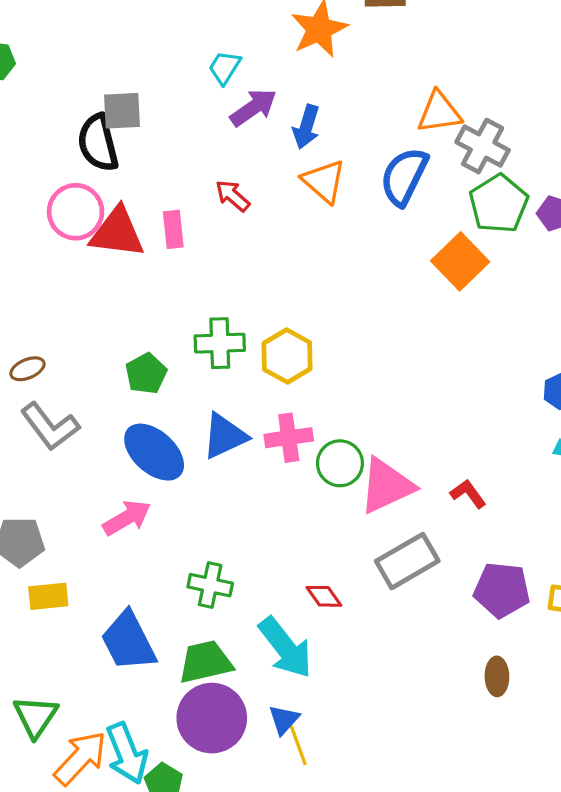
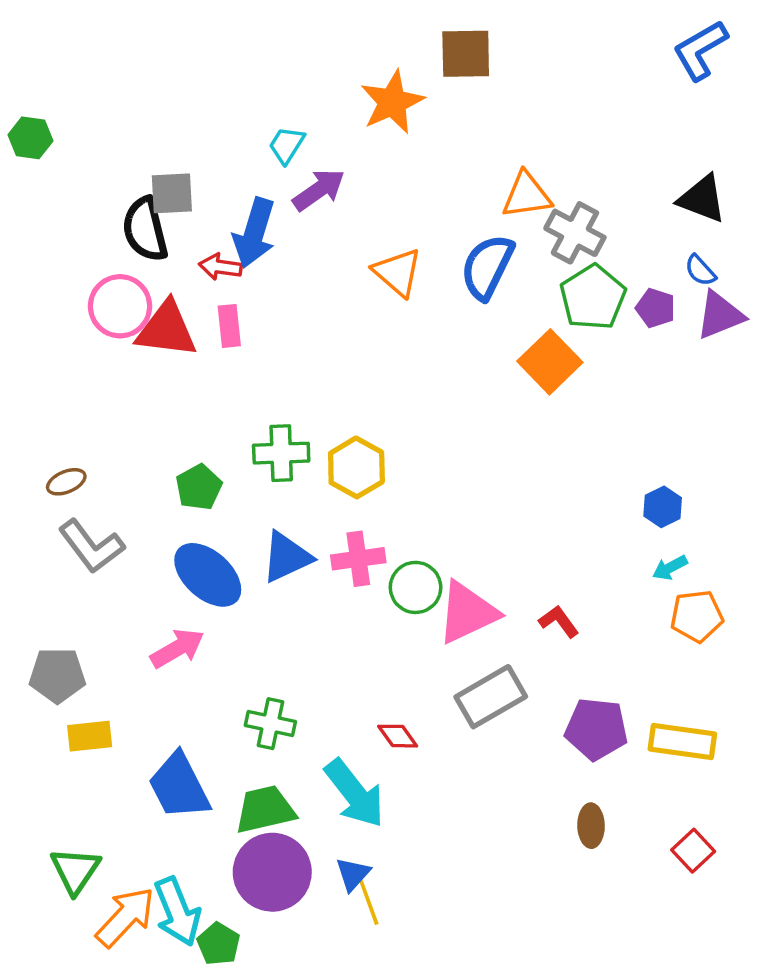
blue arrow: (306, 127) -> (254, 233), moved, size x1.4
red arrow: (233, 196) -> (220, 267), moved, turned -33

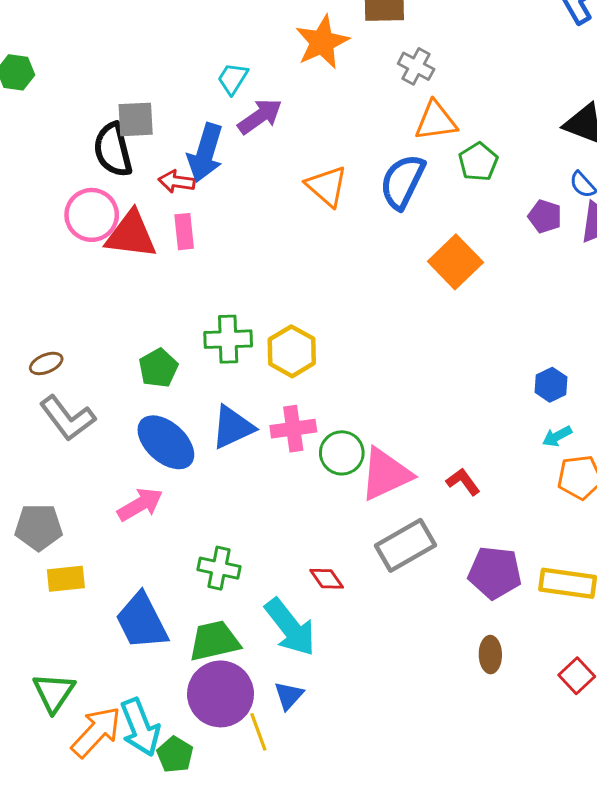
gray cross: (575, 233) -> (416, 66), moved, size x0.7
green pentagon: (593, 297) -> (478, 162), moved, size x0.7
yellow line: (369, 903) -> (258, 732), moved

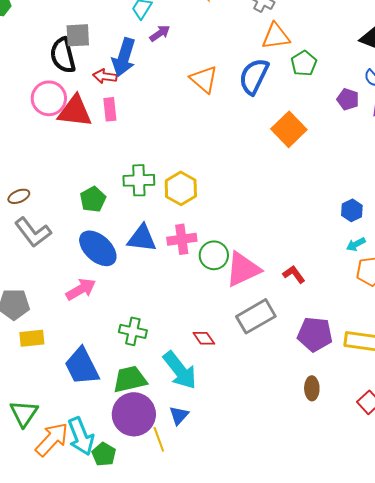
purple arrow: (260, 116) -> (160, 33), size x0.7
blue triangle: (233, 427) -> (142, 238), turned 32

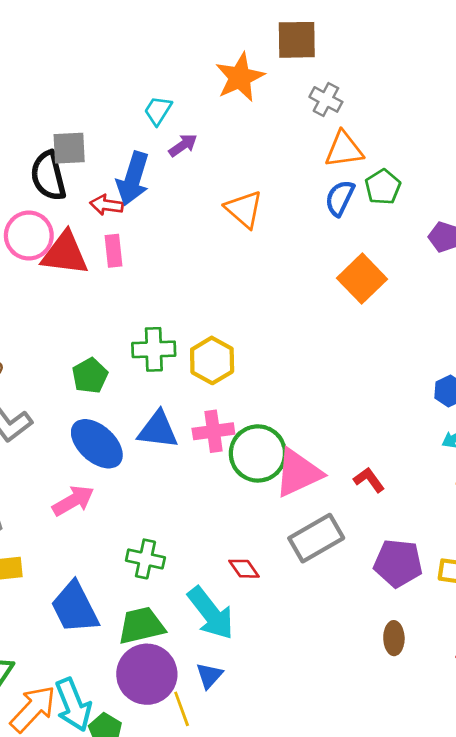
blue semicircle: (254, 76) -> (340, 198), moved, size x0.7
green circle: (214, 255) -> (258, 453), size x1.4

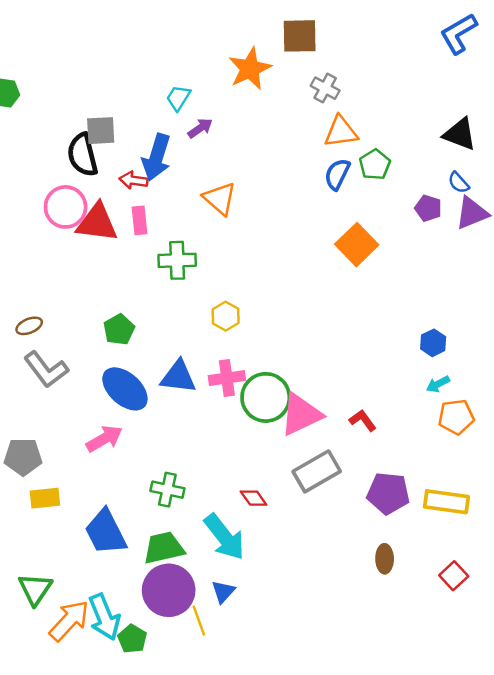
orange triangle: (244, 209) -> (220, 198), moved
green cross: (154, 349) -> (177, 260), moved
yellow hexagon: (212, 360) -> (226, 316), size x0.7

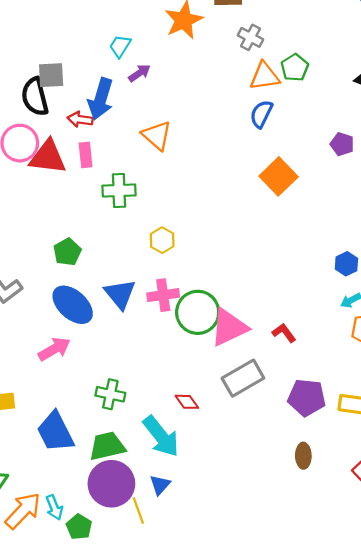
green pentagon: (375, 165) -> (295, 68), moved
blue triangle: (178, 377) -> (120, 294), turned 44
cyan arrow: (104, 617) -> (54, 507), size x0.6

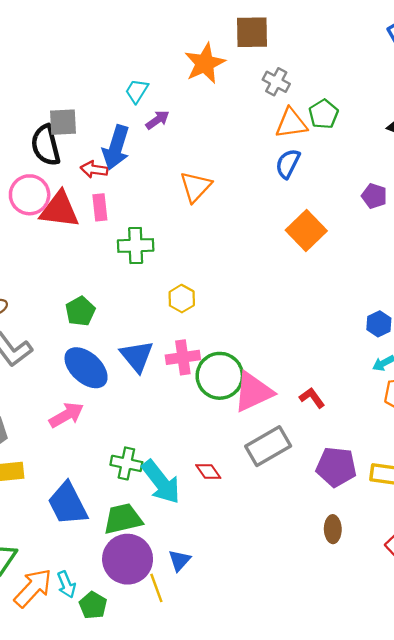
orange triangle: (157, 136) -> (196, 187), moved, turned 32
cyan arrow: (161, 436) -> (161, 482), moved

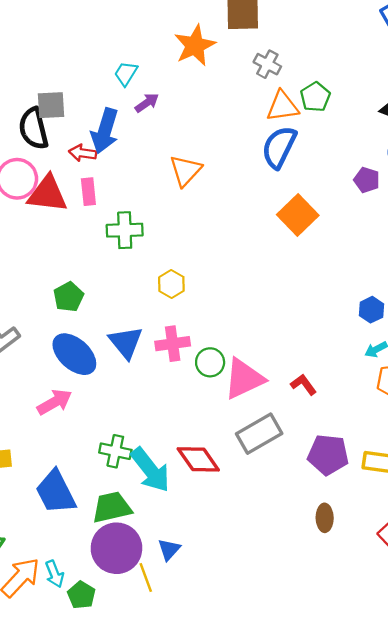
blue semicircle: (288, 164) -> (279, 147), size x1.4
green circle: (220, 376) -> (210, 362), size x0.6
red diamond: (208, 472) -> (198, 459), size x1.6

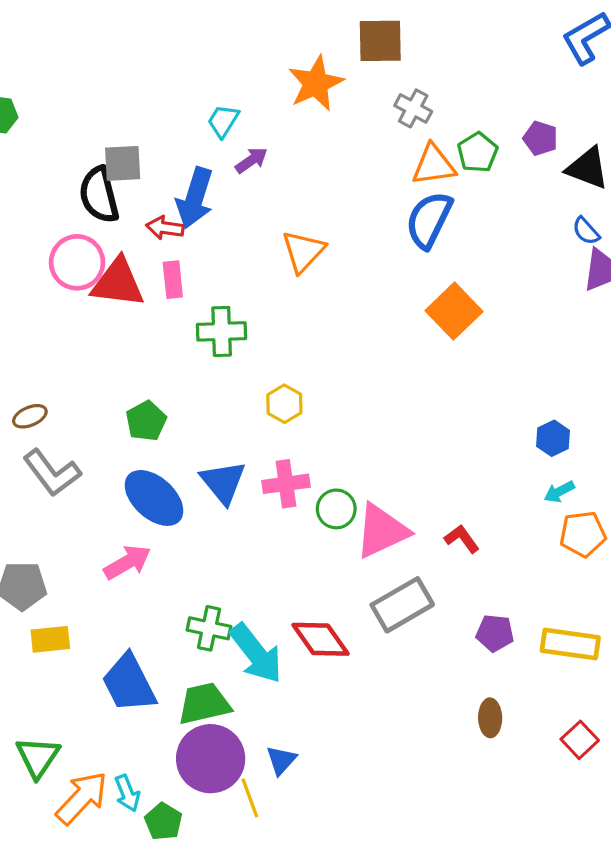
purple pentagon: (367, 180) -> (540, 138), moved
purple pentagon: (328, 455) -> (495, 633), size x0.7

